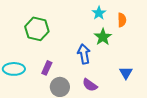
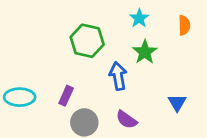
orange semicircle: (122, 20) -> (184, 25), moved
green hexagon: (37, 29) -> (87, 41), moved

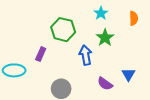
purple rectangle: (66, 96) -> (41, 54), moved
purple semicircle: (127, 120) -> (105, 84), moved

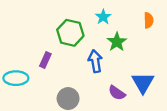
cyan star: (101, 13) -> (103, 17), moved
blue triangle: (128, 74) -> (143, 83), size x1.5

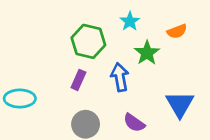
orange semicircle: (149, 20) -> (177, 31), moved, turned 70
purple rectangle: (45, 60) -> (78, 80), moved
purple semicircle: (117, 93) -> (134, 123), moved

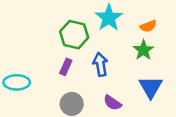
cyan star: (130, 21) -> (109, 18), size x1.6
green star: (147, 53) -> (143, 50), moved

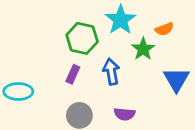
green star: (143, 50) -> (143, 49), moved
blue triangle: (151, 87) -> (176, 80), moved
purple semicircle: (112, 103) -> (125, 114), turned -30

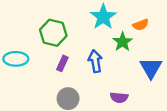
green hexagon: (82, 38) -> (53, 33), moved
cyan ellipse: (18, 92) -> (16, 59), moved
purple semicircle: (125, 114) -> (119, 97), moved

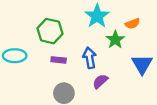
purple rectangle: (62, 63) -> (59, 60), turned 72
purple semicircle: (119, 97) -> (100, 81), moved, turned 133

